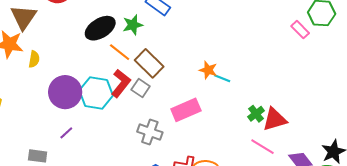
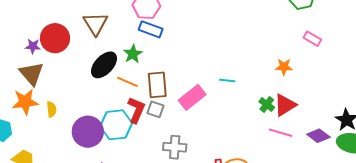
pink rectangle: (300, 30) -> (312, 39), moved
brown rectangle: (149, 63) -> (157, 85), turned 56
orange star: (208, 70) -> (284, 67), moved
pink rectangle: (186, 110) -> (192, 97), moved

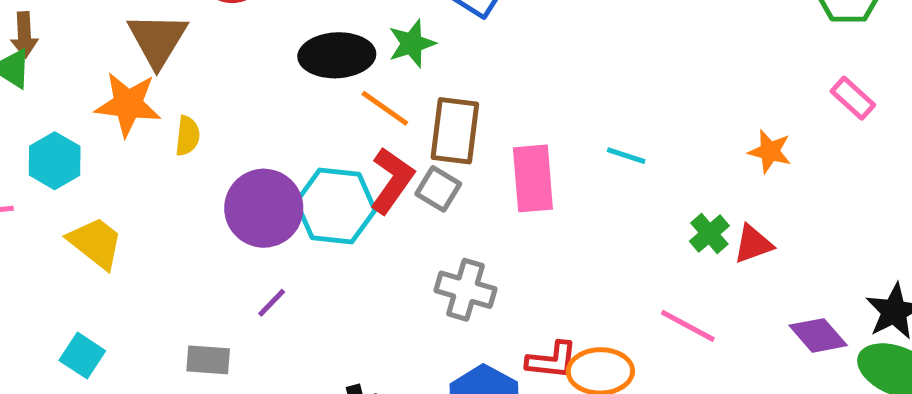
black ellipse: (104, 65) -> (337, 55), turned 32
pink rectangle: (192, 97) -> (533, 178), turned -68
red triangle: (285, 105) -> (753, 244), size x0.7
pink line: (281, 133) -> (688, 326), moved

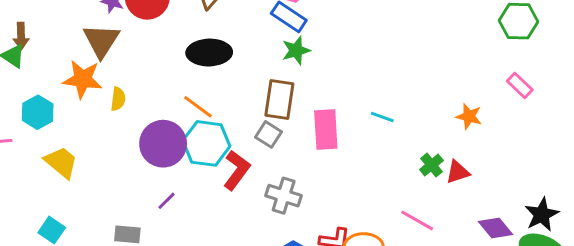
green star: (412, 44) -> (296, 50), moved
orange line: (385, 108) -> (198, 107), moved
red L-shape: (392, 180) -> (237, 170), moved

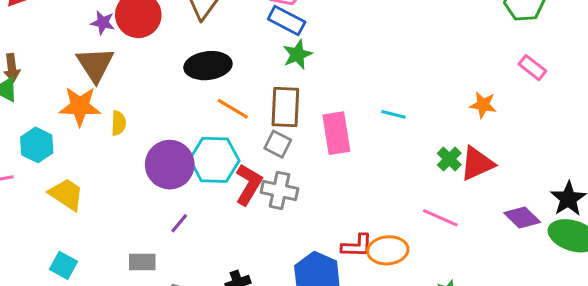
orange line: (198, 107) -> (233, 109), moved
red triangle: (458, 172) -> (477, 164), size x1.4
gray cross: (284, 196) -> (279, 190), moved

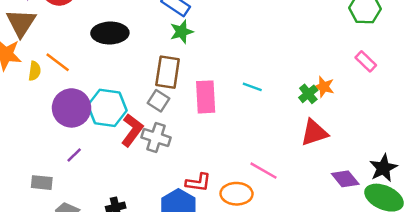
orange line: (233, 109) -> (58, 62), moved
green cross: (449, 159) -> (308, 94), moved
pink line: (440, 218) -> (264, 171), moved
red L-shape: (357, 246) -> (198, 182), moved

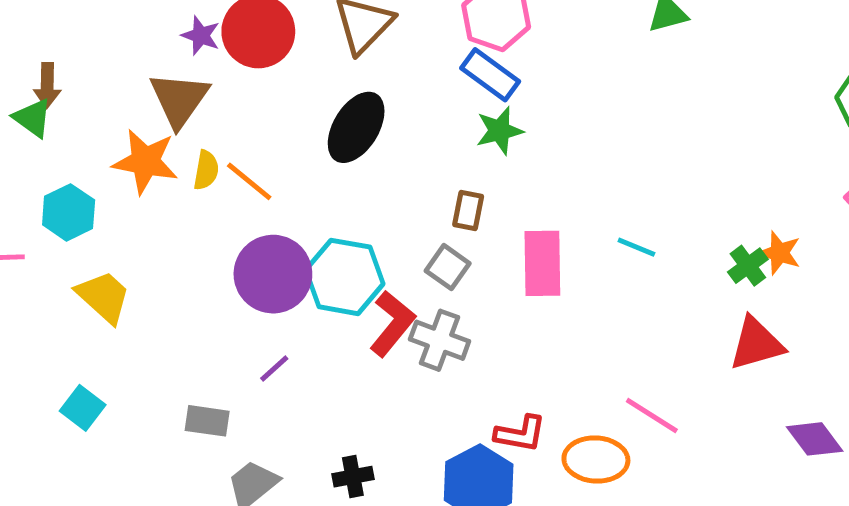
black ellipse: (110, 33) -> (356, 127), turned -60
yellow semicircle: (35, 71) -> (206, 170), moved
brown rectangle: (168, 72) -> (468, 210), size x0.6

